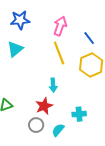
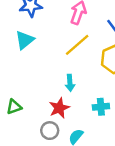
yellow line: (59, 53) -> (77, 45), turned 70
cyan cross: (79, 114) -> (101, 107), moved

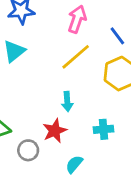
gray circle: (50, 131) -> (28, 150), moved

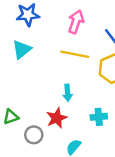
yellow line: (76, 57) -> (75, 54), turned 52

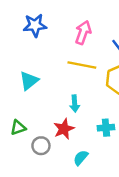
cyan triangle: (22, 49) -> (29, 81), moved

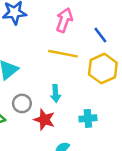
red star: (64, 129) -> (44, 120), turned -30
gray circle: (41, 146) -> (22, 103), moved

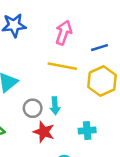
blue line: (100, 35) -> (100, 48), turned -70
gray circle: (22, 103) -> (33, 108), moved

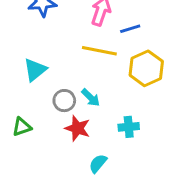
blue line: (100, 48) -> (130, 29), moved
cyan arrow: (55, 106) -> (91, 98), turned -42

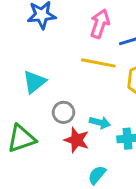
cyan arrow: (91, 98) -> (100, 123), moved, turned -30
green triangle: (22, 127) -> (21, 139), size x1.5

